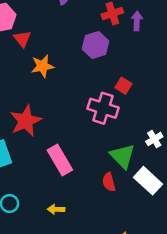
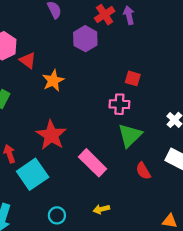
purple hexagon: (96, 45) -> (85, 39), moved
pink cross: (103, 108) -> (119, 104), size x0.7
green triangle: (123, 156) -> (130, 135), moved, turned 45

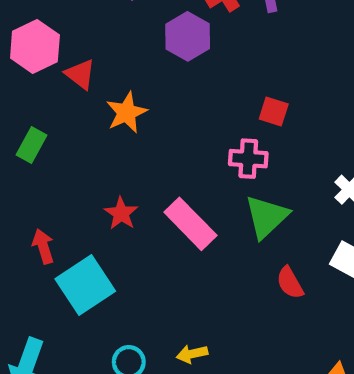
red star: (51, 135) -> (121, 213), size x0.6
pink rectangle: (93, 163) -> (190, 224), moved
yellow arrow: (101, 209) -> (192, 354), moved

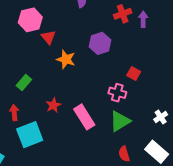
purple hexagon: (188, 36) -> (100, 43), moved
orange star: (127, 113) -> (66, 59), turned 30
green rectangle: (31, 145) -> (24, 83), moved

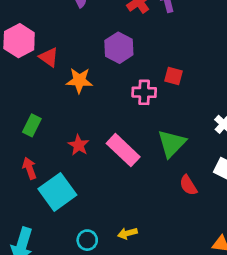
pink cross: (117, 93) -> (144, 92), moved

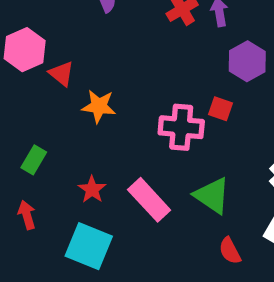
purple hexagon: (119, 48) -> (247, 61), moved
pink cross: (144, 92) -> (181, 127), size x1.4
green triangle: (172, 144) -> (212, 196), turned -44
cyan square: (57, 192) -> (89, 246), moved, turned -36

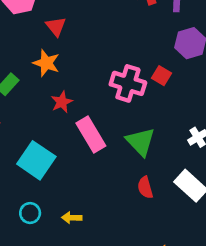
red triangle: (61, 74) -> (56, 26), moved
orange star: (99, 106) -> (46, 63), moved
red star: (92, 189) -> (62, 102), moved

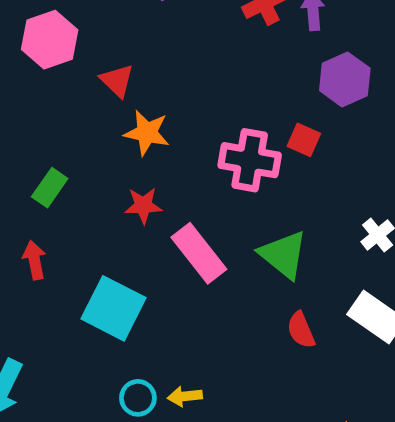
orange star: (46, 63) -> (147, 133), moved
red star: (62, 102) -> (143, 205), turned 30
cyan circle: (30, 213) -> (138, 398), moved

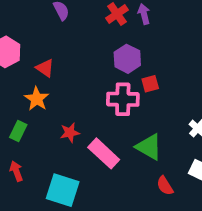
purple hexagon: (345, 79) -> (127, 59), moved
orange star: (147, 133) -> (37, 99), moved, turned 30
red square: (304, 140) -> (150, 84), turned -30

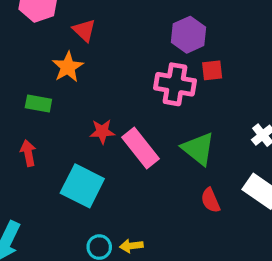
green rectangle: (18, 131) -> (38, 103), turned 66
red star: (70, 133) -> (102, 132), moved

